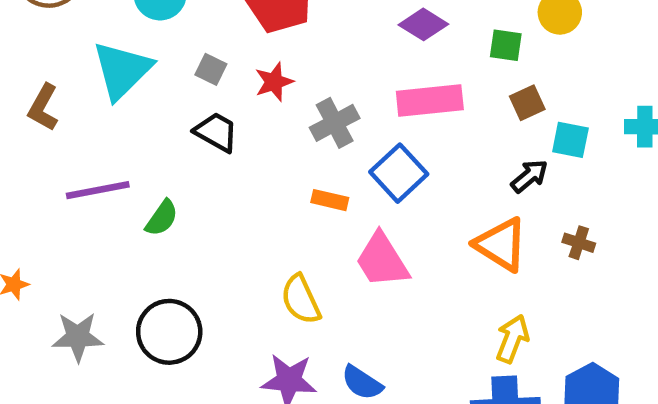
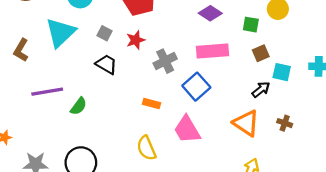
orange rectangle: (330, 200) -> (151, 104), moved

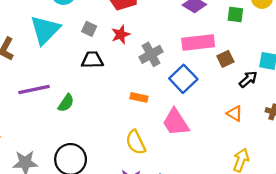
brown square: (261, 53) -> (225, 59), moved
black trapezoid: (106, 64) -> (92, 60), turned -30
orange triangle: (246, 123) -> (235, 113), size x0.6

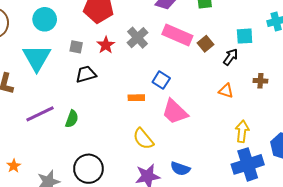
pink rectangle: (198, 43) -> (177, 35), turned 44
gray cross: (151, 54) -> (138, 38), moved
blue square: (183, 79) -> (161, 80), moved, size x0.7

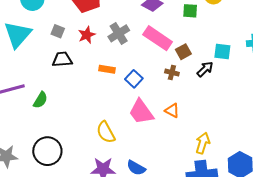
brown cross: (260, 81) -> (172, 73), moved
orange triangle: (226, 91) -> (172, 111), moved
orange rectangle: (136, 98) -> (107, 69), moved

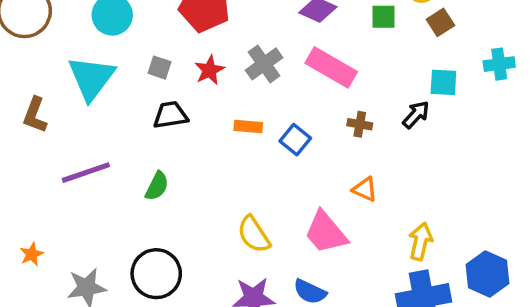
brown square: (183, 52) -> (440, 22), moved
green semicircle: (40, 100) -> (157, 186), moved
pink trapezoid: (141, 112) -> (326, 232), moved

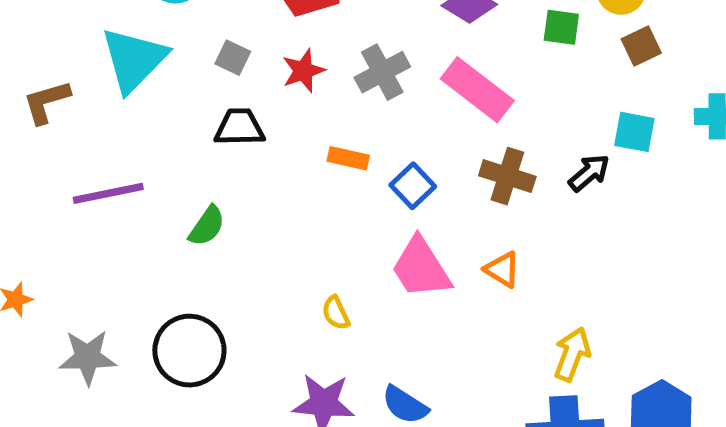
brown L-shape: (35, 115) -> (46, 102), turned 45
brown cross: (360, 124) -> (507, 176), size x1.5
pink trapezoid: (326, 232) -> (421, 268), moved
yellow semicircle: (254, 234) -> (336, 313), size x0.6

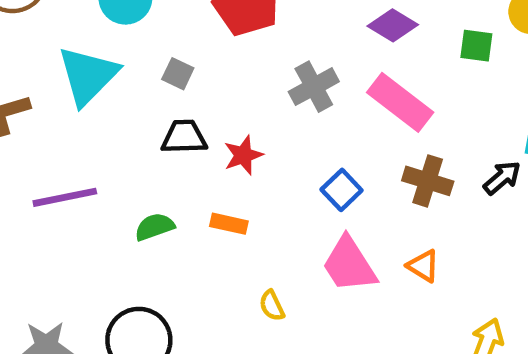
red star: (303, 71) -> (243, 155), moved
orange rectangle: (348, 158) -> (229, 224), moved
green semicircle: (207, 226) -> (155, 227), turned -144

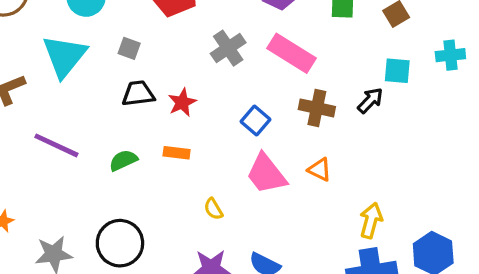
purple line: (65, 197) -> (56, 145), turned 42

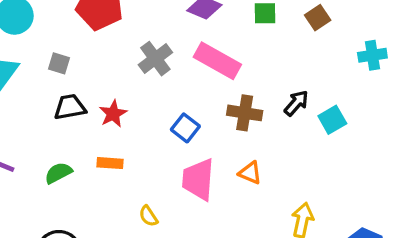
cyan square: (397, 71) -> (332, 120), moved, turned -32
pink trapezoid: (266, 174) -> (198, 179), turned 45

